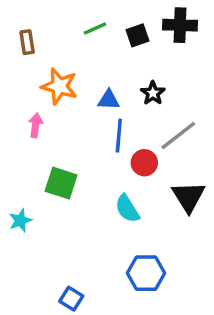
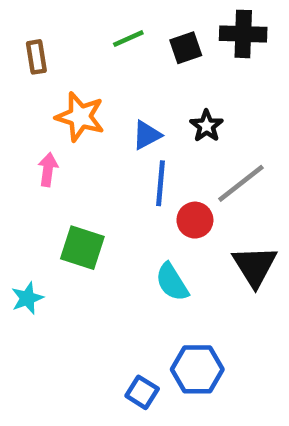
blue triangle: (109, 100) -> (147, 135), turned -30
blue square: (71, 299) -> (142, 392), moved

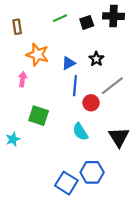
black triangle: (255, 266) -> (119, 137), moved
blue square: (142, 392) -> (66, 183), size x1.5

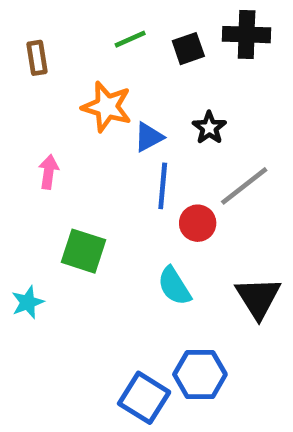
orange star: (37, 55) -> (107, 107), moved

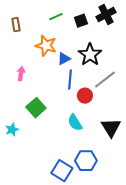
black cross: (247, 35) -> (106, 15), turned -30
black star: (209, 128) -> (90, 55), size x1.6
green square: (84, 251) -> (36, 108), turned 30

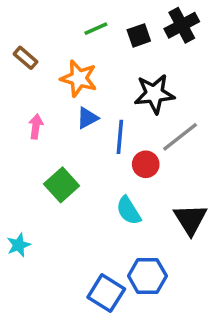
brown rectangle: (16, 25) -> (26, 58), moved, turned -40
black star: (90, 55) -> (154, 94), turned 30
blue triangle: (64, 59) -> (87, 118), moved
cyan star: (12, 130) -> (19, 245), moved

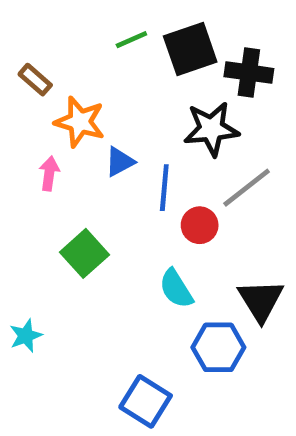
black cross: (182, 25) -> (249, 73), moved, turned 36
black square: (139, 35) -> (190, 49), size x1.6
orange star: (79, 78) -> (80, 122), moved
blue hexagon: (147, 276) -> (218, 347), moved

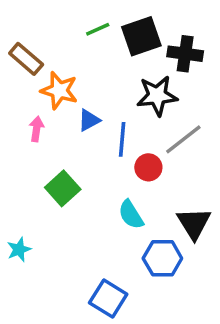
brown rectangle: (35, 80) -> (26, 59), size x1.4

